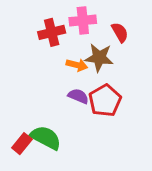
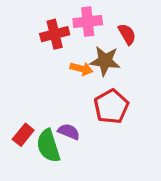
purple semicircle: (78, 96) -> (69, 132), moved
green semicircle: (46, 138) -> (48, 146), turned -136
red rectangle: (22, 144) -> (23, 135), moved

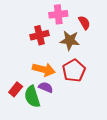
red cross: (55, 34) -> (40, 35), moved
orange arrow: (81, 69) -> (44, 70), moved, size x1.5

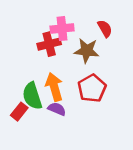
pink cross: (58, 14) -> (62, 29), moved
orange arrow: (44, 70) -> (54, 87), turned -120
green semicircle: (32, 97) -> (32, 96), moved

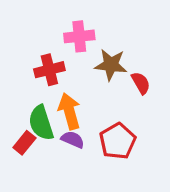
red semicircle: (105, 29) -> (141, 83), moved
red cross: (49, 44) -> (49, 70), moved
red pentagon: (92, 88) -> (118, 141), moved

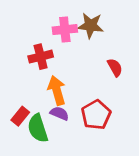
brown star: (111, 65) -> (91, 25), moved
green semicircle: (41, 123) -> (38, 128), moved

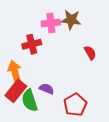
orange arrow: (57, 90) -> (15, 72), moved
red pentagon: (96, 115) -> (75, 105), moved
red rectangle: (20, 116) -> (16, 91), size x1.5

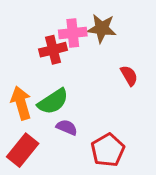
red cross: (32, 44) -> (53, 50), moved
red rectangle: (16, 91) -> (23, 150), moved
green semicircle: (30, 100) -> (53, 101), moved, turned -105

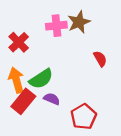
brown star: (102, 28) -> (79, 22), turned -30
red cross: (53, 50) -> (19, 42), moved, turned -30
red rectangle: (23, 150) -> (23, 101), moved

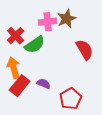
red semicircle: (100, 59) -> (85, 50), size x1.5
green semicircle: (41, 79) -> (35, 45), moved

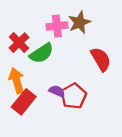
purple semicircle: (44, 84) -> (57, 91), moved
red pentagon: (71, 99) -> (74, 96), moved

